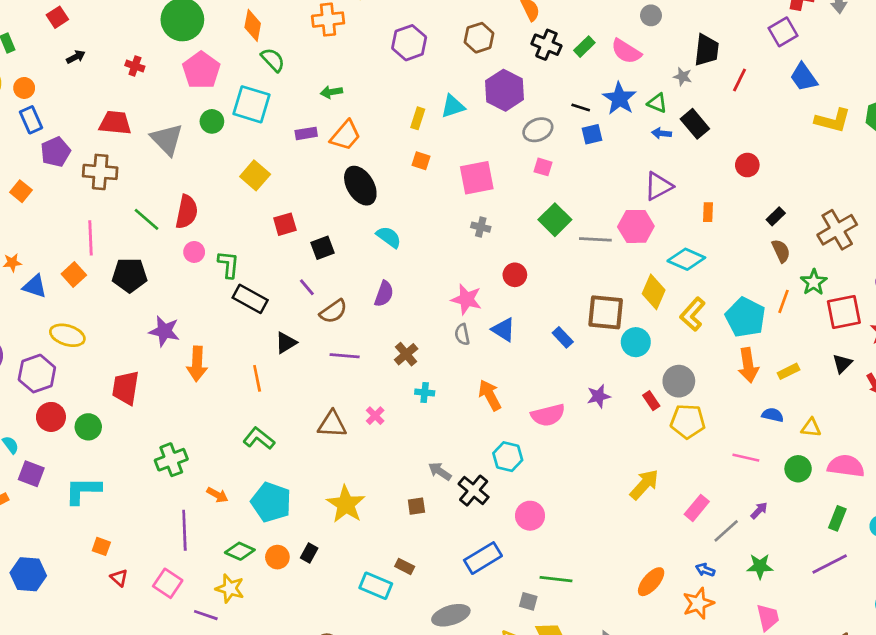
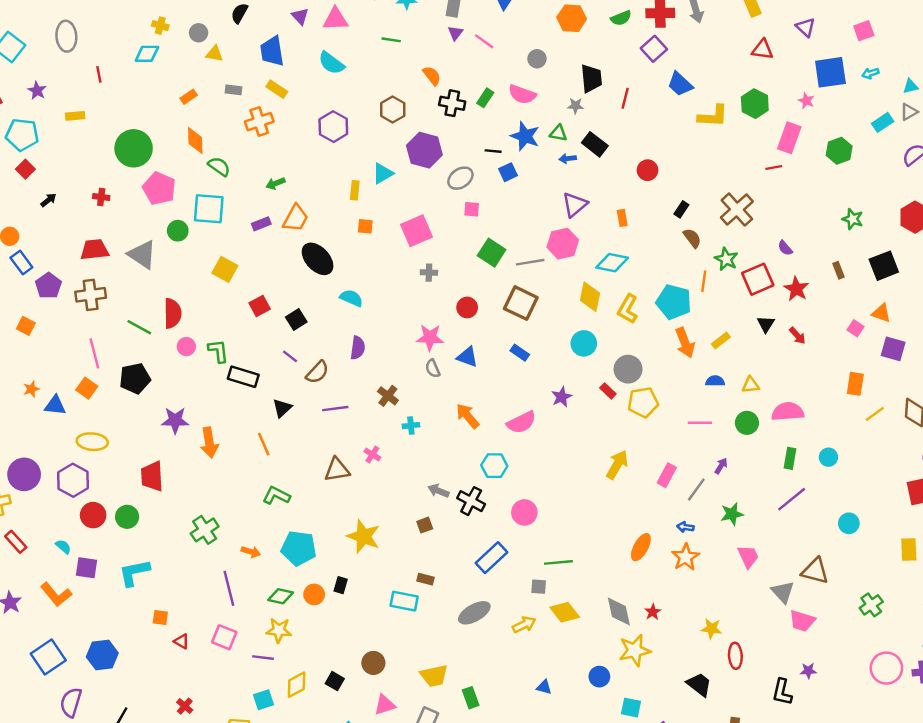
brown square: (606, 312) -> (521, 303), moved, turned 32

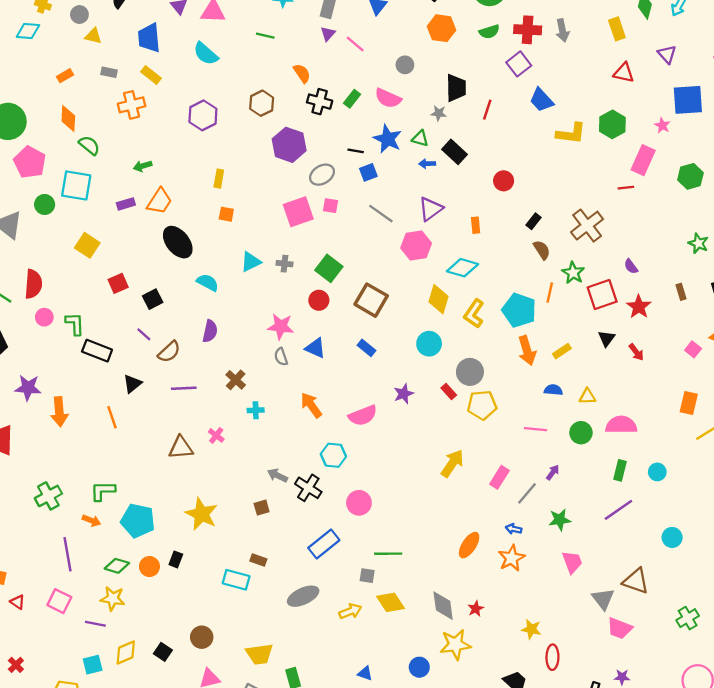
cyan triangle: (383, 173) -> (251, 262), moved
pink square: (416, 231) -> (298, 212), moved
green square: (492, 253) -> (329, 268), moved
gray line: (530, 262) -> (381, 214), moved, turned 40
green L-shape: (276, 496) -> (103, 491), moved, turned -32

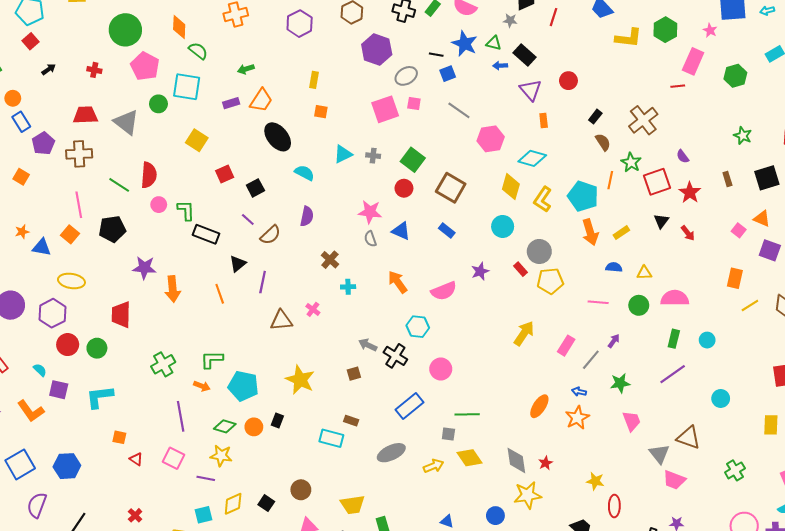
purple triangle: (431, 209) -> (531, 90), moved, turned -35
purple line: (184, 388) -> (263, 282), moved, turned -75

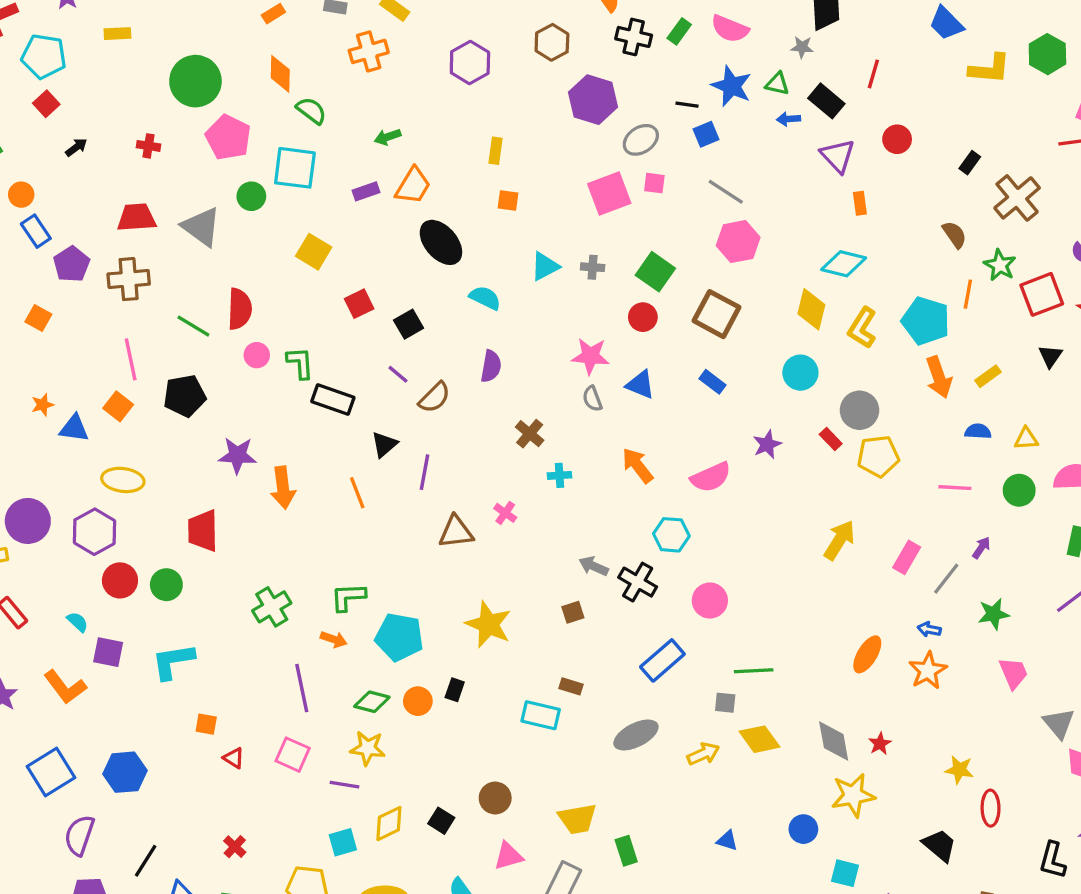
red line: (554, 17) -> (873, 74), moved
black rectangle: (595, 117) -> (970, 163), moved
pink hexagon: (491, 139) -> (738, 242), moved

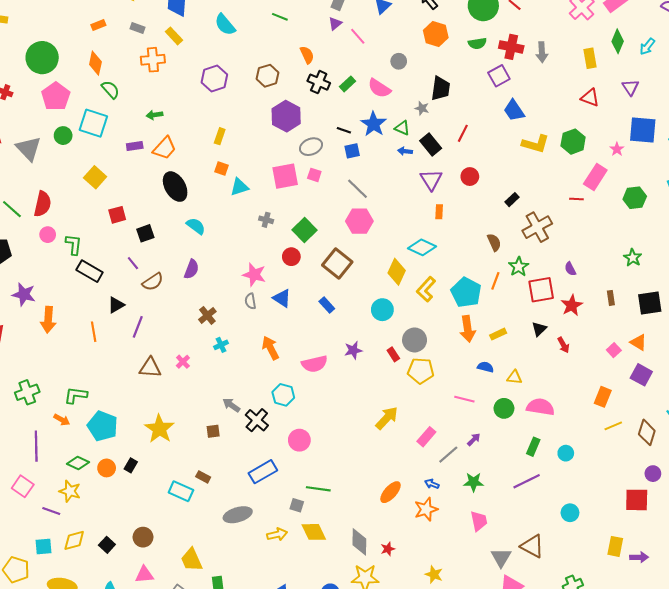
cyan triangle: (545, 266) -> (239, 187), moved
cyan cross: (559, 475) -> (221, 345), turned -32
yellow trapezoid: (577, 819) -> (192, 560), turned 65

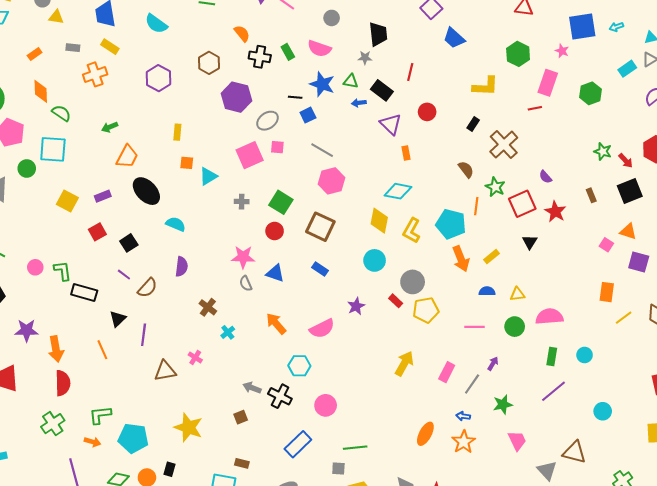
green rectangle: (348, 84) -> (288, 52), turned -63
yellow L-shape: (535, 144) -> (485, 86), moved
purple rectangle: (135, 146) -> (103, 196), moved
red semicircle: (43, 204) -> (63, 383), moved
red arrow: (563, 345) -> (626, 161), moved

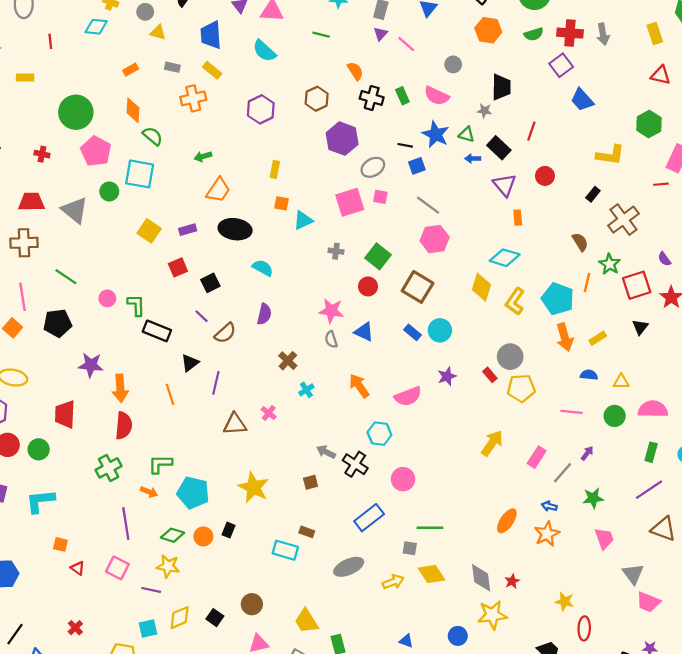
black ellipse: (146, 191) -> (235, 229), turned -44
cyan circle: (375, 260) -> (440, 330), moved
brown triangle: (574, 452) -> (663, 529), moved

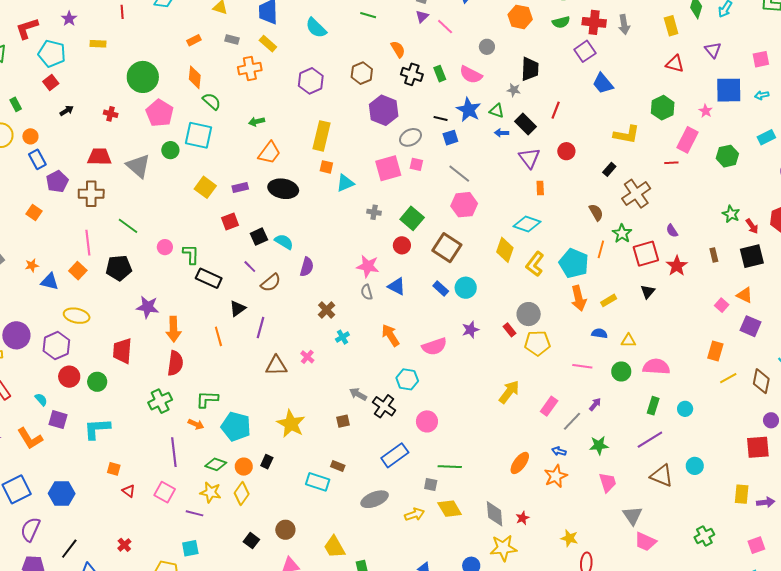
yellow rectangle: (275, 169) -> (321, 136), size x1.8
cyan semicircle: (263, 268) -> (284, 242), moved
yellow diamond: (180, 618) -> (242, 494), moved, turned -35

